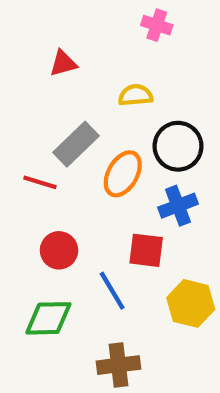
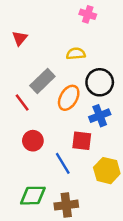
red triangle: (63, 63) -> (20, 38), moved, turned -35
red line: (40, 182) -> (22, 103), turned 36
green diamond: (48, 318) -> (33, 196), moved

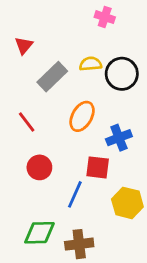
gray rectangle: (42, 81) -> (52, 77), moved
black circle: (100, 82) -> (122, 74), moved
blue line: (63, 163) -> (75, 194), turned 55

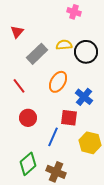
blue cross: (119, 138) -> (84, 97), turned -30
green diamond: (39, 233) -> (28, 164), turned -40
brown cross: (79, 244) -> (56, 172), turned 30

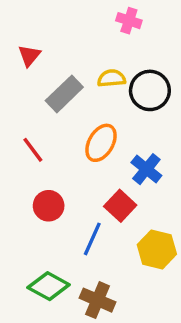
red square: (69, 118) -> (120, 206), turned 36
green diamond: (28, 164) -> (49, 286), turned 70

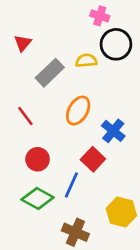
black circle: (150, 90) -> (116, 44), moved
yellow hexagon: (157, 249) -> (121, 212), moved
green diamond: (49, 286) -> (38, 198), moved

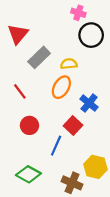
red triangle: (23, 43) -> (18, 34), size x1.5
yellow semicircle: (86, 61) -> (69, 64), moved
green diamond: (38, 198) -> (28, 174), moved
brown cross: (75, 232) -> (72, 183), moved

